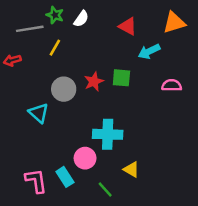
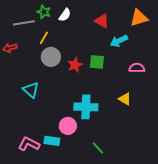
gray circle: (64, 89) -> (51, 57), moved
yellow triangle: (131, 169) -> (125, 99), moved
cyan rectangle: (65, 177) -> (52, 141), turned -49
pink L-shape: (36, 181) -> (29, 144), turned -55
green line: (105, 190) -> (98, 148), moved

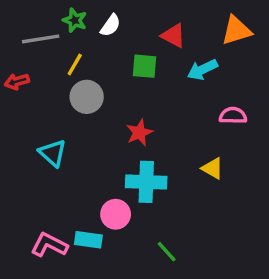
green square: (97, 62) -> (144, 66), moved
red star: (75, 65) -> (139, 133), moved

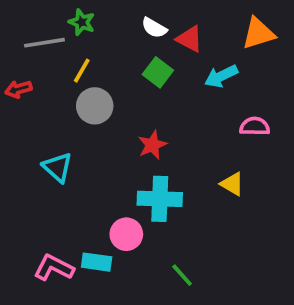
white semicircle: (110, 25) -> (154, 28), moved, turned 85
green square: (144, 66) -> (158, 72), turned 32

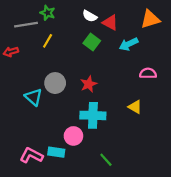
gray circle: (95, 106) -> (55, 83), moved

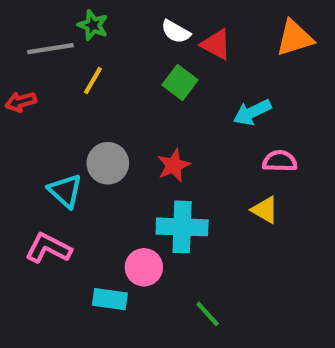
cyan arrow: (129, 44) -> (252, 112), moved
pink semicircle: (148, 73) -> (280, 161), moved
pink L-shape: (31, 155) -> (48, 248), moved

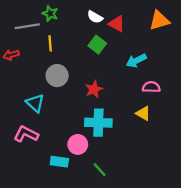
yellow line: (93, 80) -> (50, 43), turned -35
gray circle: (108, 163) -> (57, 76), moved
green line: (208, 314) -> (100, 170), moved

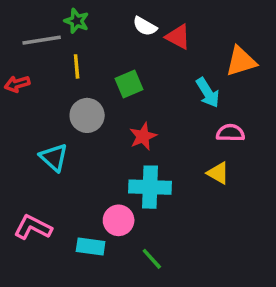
orange triangle: (159, 20) -> (241, 61), moved
green square: (97, 45) -> (129, 84), moved, turned 30
cyan arrow: (136, 61) -> (208, 93), turned -96
pink L-shape: (26, 134) -> (33, 227), moved

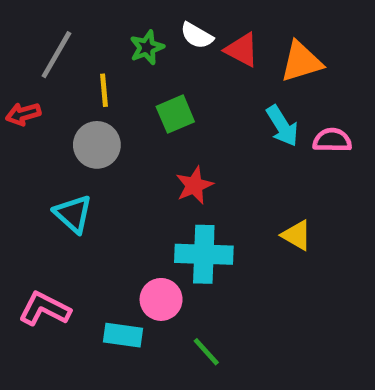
green star: (77, 21) -> (147, 47), moved, turned 30
gray line: (42, 40) -> (56, 55), turned -51
orange triangle: (241, 61) -> (301, 62), moved
gray circle: (87, 115) -> (97, 145), moved
pink semicircle: (230, 133) -> (332, 140), moved

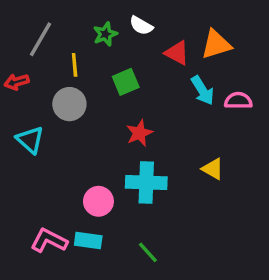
red triangle: (242, 50) -> (177, 53), moved
cyan triangle: (73, 214) -> (30, 140), moved
pink circle: (161, 299) -> (98, 201), moved
pink L-shape: (45, 309) -> (49, 241), moved

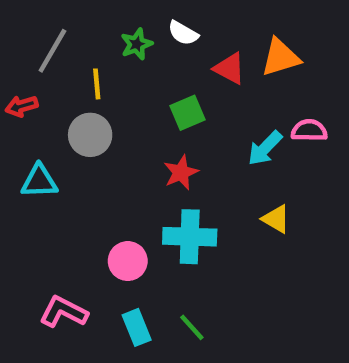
green square: (126, 82) -> (187, 113), moved
cyan arrow: (203, 90) -> (265, 148), moved, turned 76
cyan triangle: (30, 140) -> (39, 181), turned -44
cyan rectangle: (88, 241) -> (137, 327), moved, turned 60

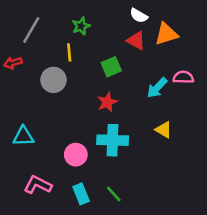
white semicircle: (183, 33) -> (139, 16), moved
yellow line: (97, 84) -> (69, 52), moved
cyan triangle: (39, 181) -> (23, 136), moved

